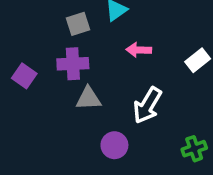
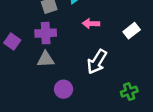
gray triangle: (88, 98) -> (46, 59), moved
purple circle: (114, 145) -> (64, 89), moved

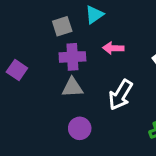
purple cross: (46, 33) -> (72, 57), moved
gray triangle: (46, 59) -> (72, 88), moved

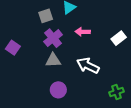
purple cross: (72, 57) -> (53, 38), turned -36
white arrow: (121, 95) -> (88, 66), turned 85

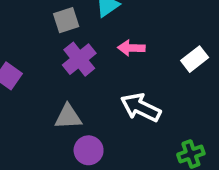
gray triangle: (53, 60) -> (68, 117), moved

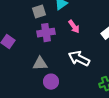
pink arrow: (131, 48) -> (74, 27), turned -128
purple cross: (79, 59) -> (46, 33), turned 30

